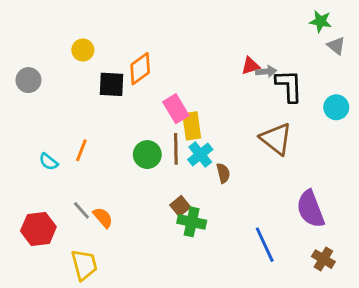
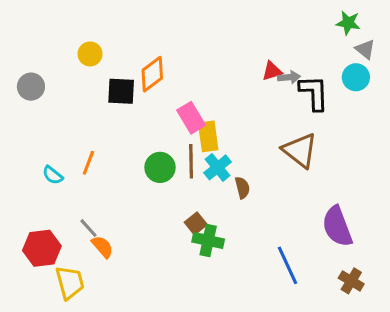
cyan circle: (336, 107) -> (356, 77), moved
orange semicircle: (103, 218) -> (102, 247), moved
yellow trapezoid: (84, 265) -> (70, 282), moved

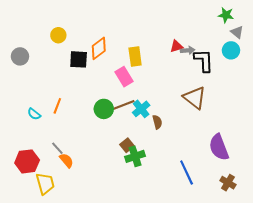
yellow rectangle: (208, 136) -> (135, 56), moved
brown line: (191, 161) -> (124, 105), turned 70
green cross: (208, 240) -> (135, 156), turned -30

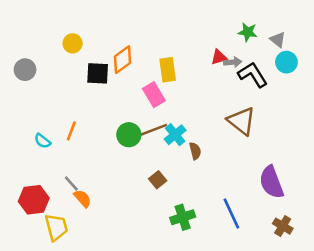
green star: (226, 15) -> (248, 32), moved
gray triangle: (237, 32) -> (278, 40), moved
black L-shape: (204, 60) -> (253, 75), turned -30
green cross: (135, 156) -> (183, 217), moved

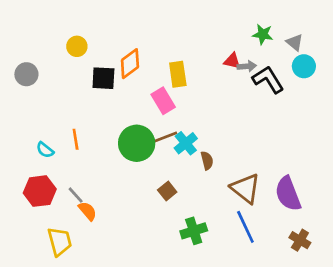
red triangle: (219, 57) -> (232, 61), turned 30
brown triangle: (241, 121) -> (245, 188), moved
orange line: (71, 131) -> (76, 139), turned -30
green circle: (129, 135) -> (137, 143), size x1.4
red hexagon: (34, 200) -> (40, 191), moved

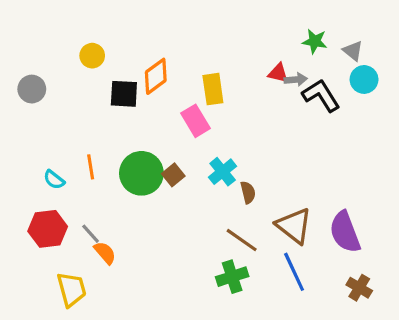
brown line: (163, 138) -> (242, 240), moved, turned 56
green circle: (137, 143) -> (141, 173), moved
brown square: (167, 191) -> (173, 175), moved

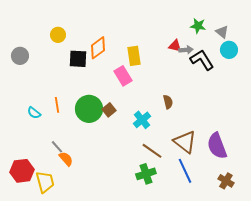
cyan cross: (223, 172) -> (142, 120), moved
brown semicircle: (248, 192) -> (168, 102), moved
red hexagon: (48, 229) -> (22, 171), moved

